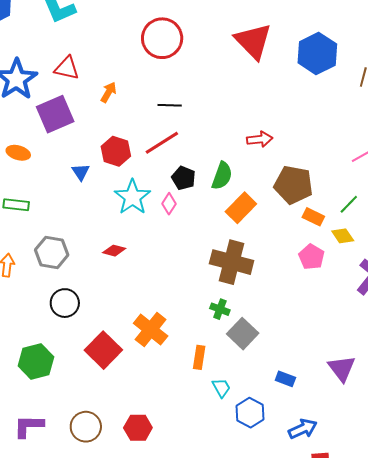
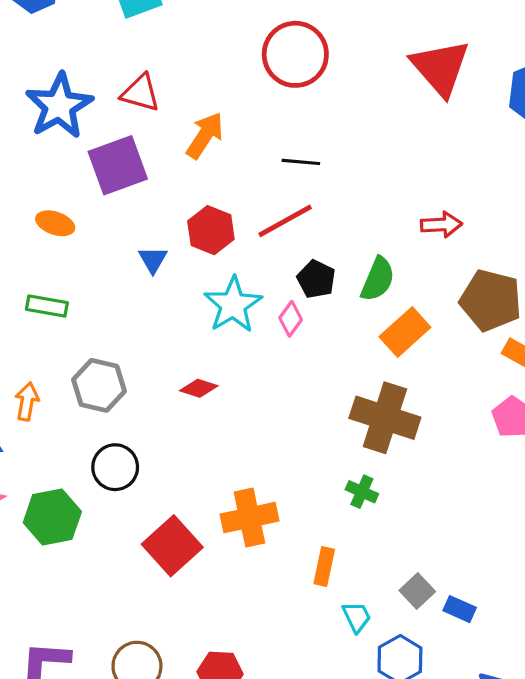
orange arrow: (109, 92) -> (205, 135), size x1.4
orange cross: (151, 330) -> (249, 518), turned 36
gray square: (243, 334) -> (417, 591), moved, size x0.7
green hexagon: (36, 361) -> (52, 517), moved

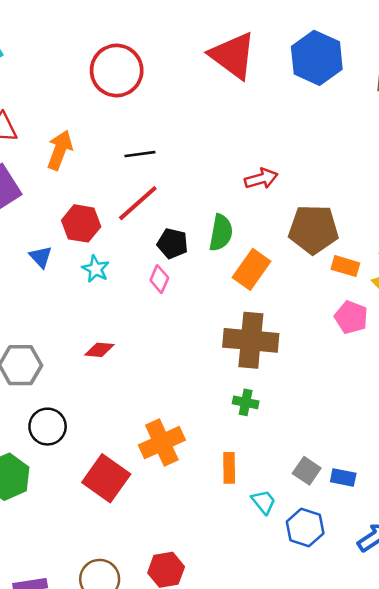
cyan star: (233, 305) -> (96, 269), moved, size x0.6

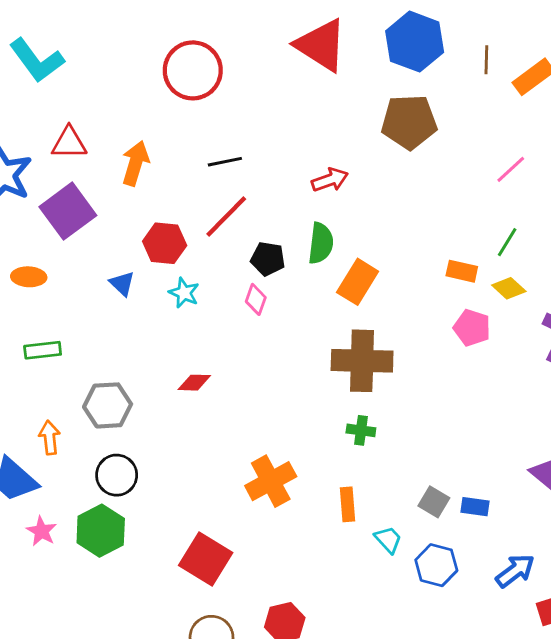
red arrow: (261, 179) -> (330, 180), moved
brown pentagon: (313, 229) -> (409, 122), moved
black circle: (48, 427) -> (117, 475), moved
red square: (106, 478) -> (206, 559), moved

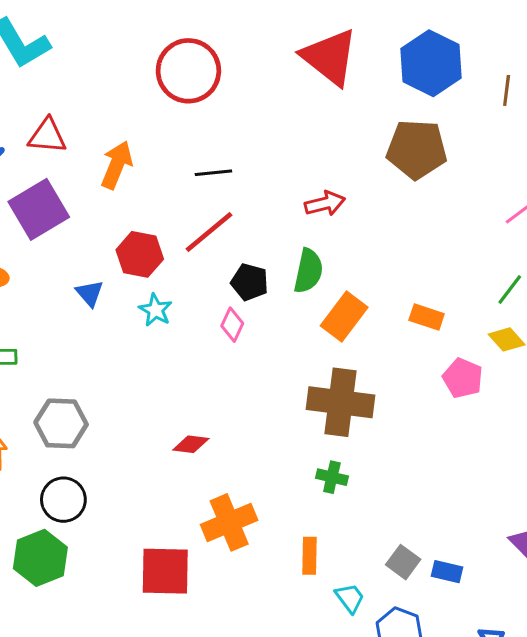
orange rectangle: (462, 271) -> (427, 317), moved
red diamond: (194, 383) -> (191, 444), moved
red square: (206, 559) -> (165, 571), moved, turned -36

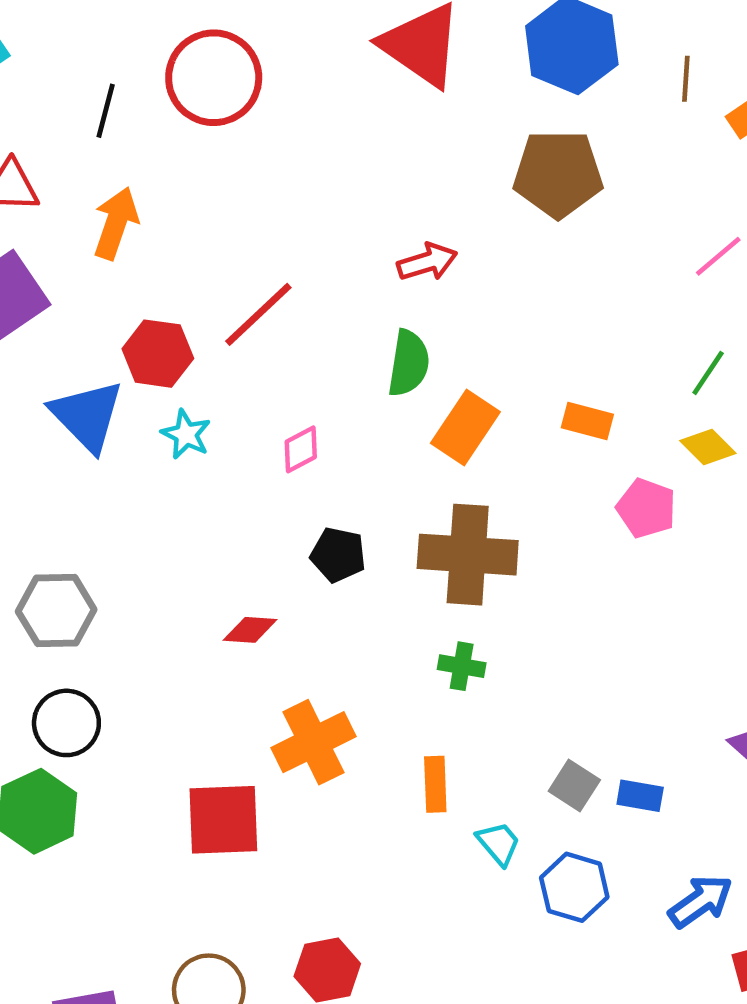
black line: (213, 173) -> (106, 111), moved, turned -66
black pentagon: (250, 282) -> (338, 555), moved
blue triangle: (90, 293) -> (87, 416), size x1.8
pink diamond: (232, 325) -> (301, 449), turned 40

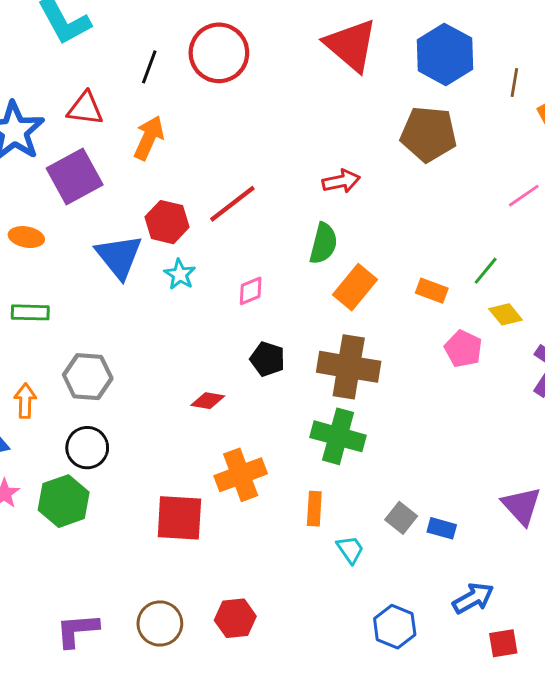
green line: (708, 373) -> (486, 271), moved
green cross: (462, 666) -> (338, 436), size x1.8
blue hexagon: (574, 887) -> (395, 627), moved

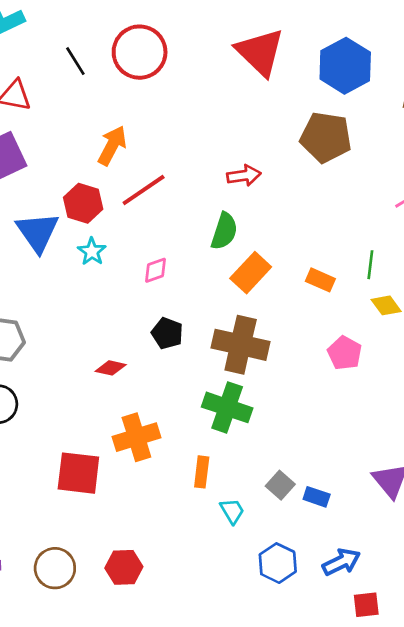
black line: (149, 67) -> (75, 61), turned -56
orange arrow: (149, 138) -> (112, 146), moved
green line: (486, 271) -> (370, 265), turned -36
pink pentagon: (463, 349) -> (345, 353), moved
blue hexagon: (395, 627) -> (278, 563), moved

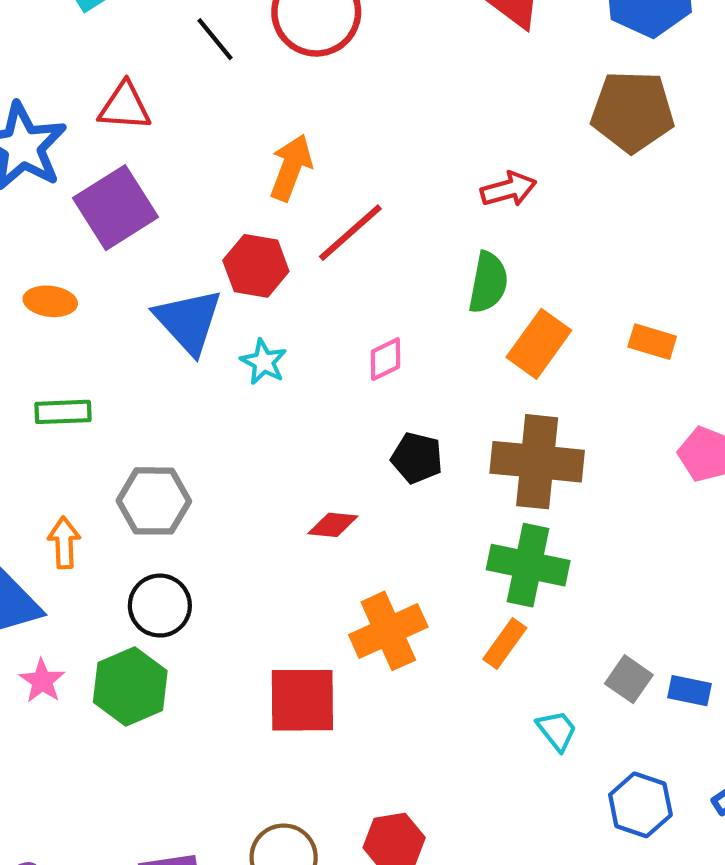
cyan star: (92, 251) -> (264, 362), moved
orange rectangle: (202, 472) -> (505, 644), moved, turned 36

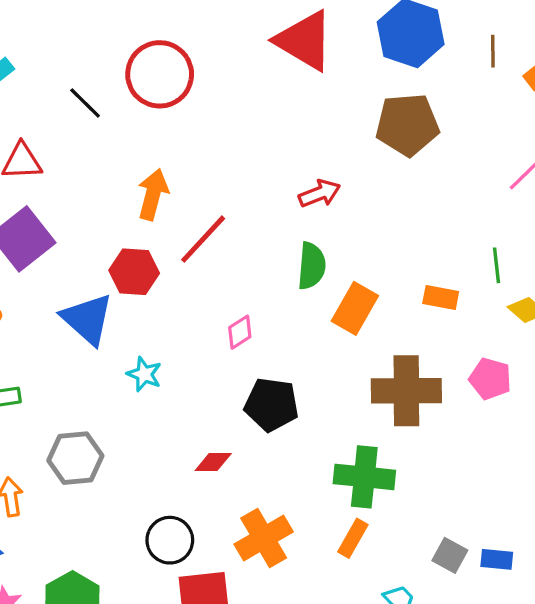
cyan star: (264, 362) -> (144, 374), moved
black pentagon: (417, 458) -> (272, 405), size x1.4
brown cross: (537, 462) -> (406, 391), moved
black circle: (160, 606) -> (170, 540), moved

